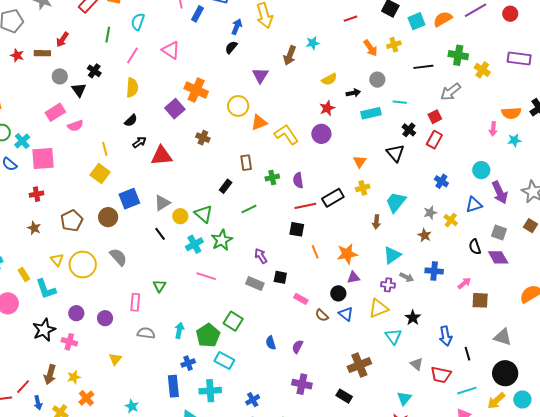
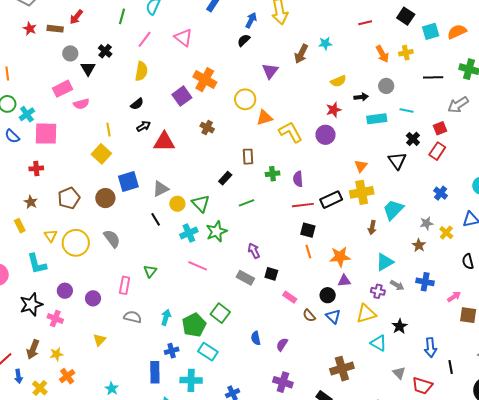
yellow cross: (363, 188) -> (362, 192), size x1.6
black square: (297, 229) -> (308, 230), moved
yellow rectangle: (24, 274) -> (20, 226), moved
cyan triangle: (393, 336) -> (379, 343), turned -30

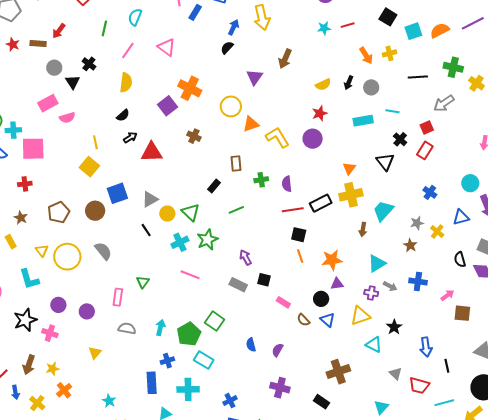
cyan star: (325, 44) -> (324, 28), moved
black arrow: (361, 97) -> (349, 83), moved, turned 120
cyan cross: (27, 114) -> (13, 130), turned 35

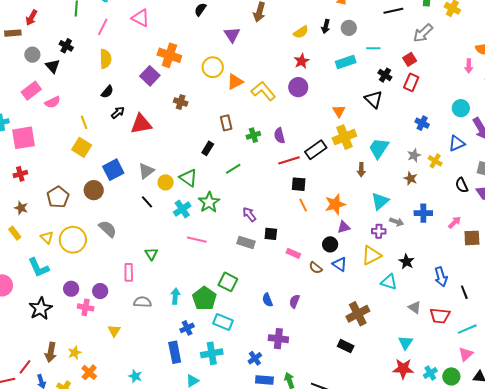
pink cross: (50, 333) -> (86, 307), moved
purple cross: (280, 388) -> (278, 339), moved

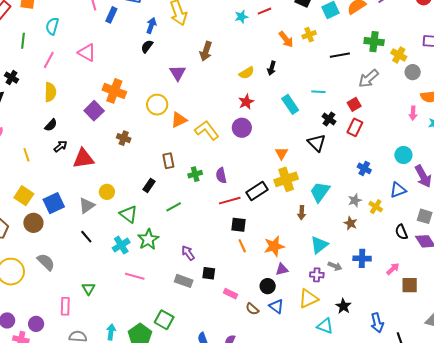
gray circle: (349, 28) -> (413, 72), moved
cyan rectangle: (346, 62) -> (290, 104), turned 72
yellow square: (82, 147) -> (24, 196), moved
yellow circle: (166, 182) -> (107, 192), moved

